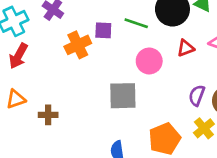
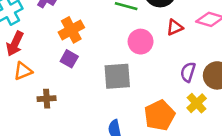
purple square: (103, 30) -> (69, 59), moved, turned 30
orange triangle: (16, 99) -> (23, 71), moved

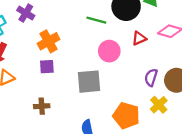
purple square: (69, 59) -> (47, 67), turned -32
brown cross: (47, 99) -> (42, 106), moved
orange pentagon: (159, 115) -> (126, 116), turned -30

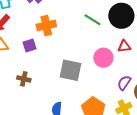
pink circle: (109, 51) -> (103, 58), moved
purple square: (47, 67) -> (29, 45), moved, turned -32

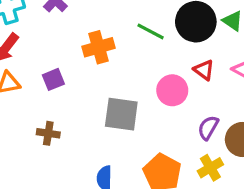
orange cross: (46, 26) -> (98, 47), moved
red triangle: (124, 46) -> (204, 70), turned 48

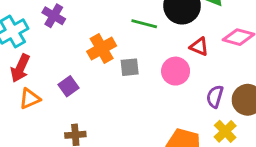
gray square: (121, 114) -> (130, 67), moved, size x0.6

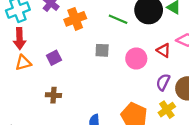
red triangle: (199, 47) -> (164, 50), moved
orange cross: (102, 49) -> (75, 19), moved
red arrow: (20, 68) -> (20, 39), turned -35

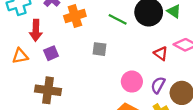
red arrow: (20, 39) -> (36, 30), moved
pink circle: (136, 59) -> (132, 82), moved
brown cross: (53, 95) -> (48, 90), size x1.6

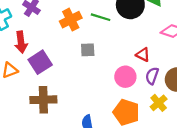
orange cross: (75, 16) -> (71, 20), moved
purple square: (51, 53) -> (40, 62), size x1.5
red triangle: (161, 53) -> (143, 55), moved

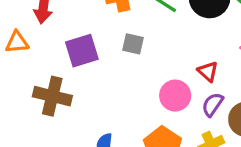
purple square: (40, 62) -> (82, 51), moved

